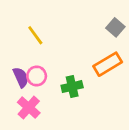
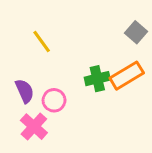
pink circle: (37, 76) -> (54, 100), moved
green cross: (72, 87) -> (97, 79), moved

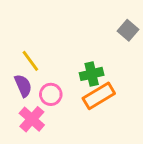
yellow line: (42, 42) -> (30, 61), moved
orange rectangle: (127, 76) -> (99, 96), moved

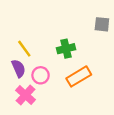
gray square: (128, 30) -> (102, 24), turned -35
green cross: (92, 74) -> (66, 49), moved

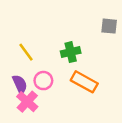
purple semicircle: (19, 68) -> (20, 84), moved
orange rectangle: (79, 76) -> (84, 82), turned 60

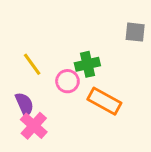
pink circle: (43, 81) -> (67, 81), moved

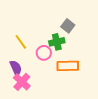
gray square: (135, 32) -> (68, 26), moved, turned 32
orange rectangle: (104, 101) -> (68, 66), turned -30

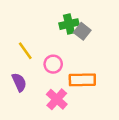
green cross: (57, 42) -> (69, 24), moved
pink cross: (22, 82) -> (57, 99), moved

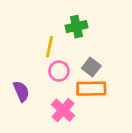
gray square: (82, 31) -> (91, 67), moved
yellow line: (25, 51) -> (50, 47), moved, turned 48

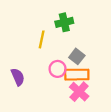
pink circle: (59, 71) -> (58, 69), moved
pink cross: (63, 110) -> (79, 92), moved

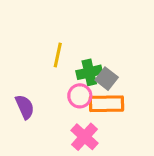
green cross: (64, 22) -> (89, 72), moved
pink cross: (79, 92) -> (85, 137), moved

